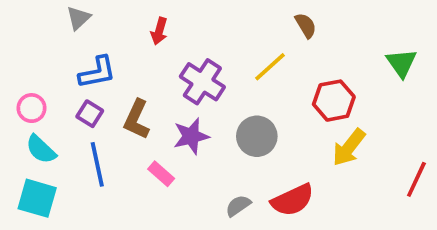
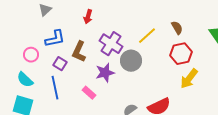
brown semicircle: (306, 25) -> (177, 28), moved
pink circle: (32, 108) -> (31, 55), moved
purple square: (90, 114) -> (60, 64), moved
brown L-shape: (137, 119) -> (79, 52), moved
gray circle: (257, 136) -> (131, 61), moved

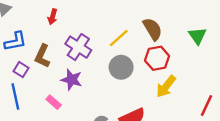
brown semicircle: (177, 28) -> (153, 29), size x1.5
gray circle: (131, 61) -> (121, 67), moved
purple star: (105, 73) -> (72, 80), turned 30

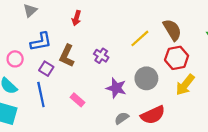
purple cross: (78, 47) -> (101, 56), moved, size x0.6
gray circle: (121, 67) -> (146, 78), moved
purple star: (72, 80) -> (116, 88), moved

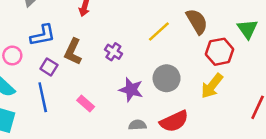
red hexagon: (177, 58) -> (220, 52), moved
gray semicircle: (122, 118) -> (137, 125), turned 32

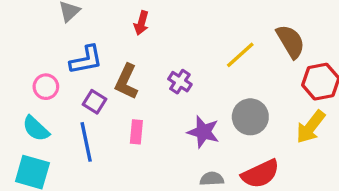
pink rectangle: (86, 104) -> (136, 132), moved, turned 54

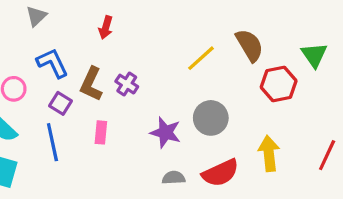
blue L-shape: (86, 60) -> (52, 63), turned -104
purple cross: (180, 82) -> (127, 84), moved
yellow arrow: (311, 127) -> (269, 153), moved, turned 136

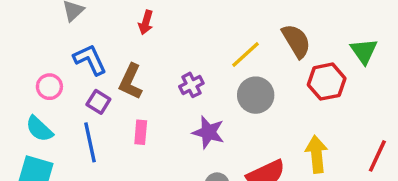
purple cross: (127, 84) -> (191, 85), moved, turned 30
gray circle: (211, 118) -> (256, 95), moved

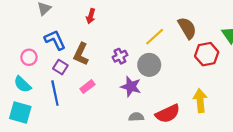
gray circle: (256, 95) -> (149, 65), moved
pink rectangle: (141, 132) -> (87, 87), turned 48

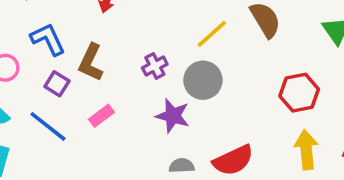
red hexagon: (207, 54) -> (299, 93), moved
blue line: (55, 93) -> (48, 126), turned -40
yellow arrow: (200, 101) -> (306, 150), moved

